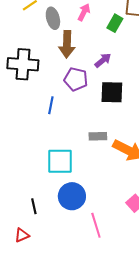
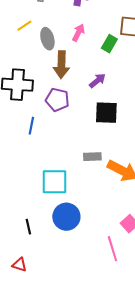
purple pentagon: (76, 79) -> (57, 100), moved
blue line: (51, 105) -> (31, 126), moved
pink line: (96, 225) -> (112, 249), moved
red triangle: (22, 235) -> (19, 265), moved, turned 42

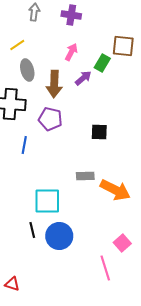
gray ellipse: (47, 39) -> (27, 70), moved
purple arrow: (97, 81) -> (83, 78), moved
black square: (106, 113) -> (99, 132), size x0.7
black line: (28, 227) -> (32, 230), moved

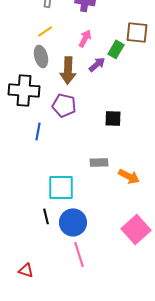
yellow line: (17, 45) -> (45, 31), moved
orange arrow: (115, 190) -> (129, 176), size x0.7
pink square: (122, 243) -> (136, 229), size x1.6
pink line: (105, 268) -> (79, 254), moved

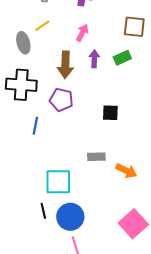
green rectangle: (116, 49) -> (122, 58), moved, turned 36
gray ellipse: (41, 56) -> (23, 43), moved
purple arrow: (97, 64) -> (94, 59), turned -48

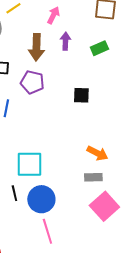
green rectangle: (122, 58) -> (99, 48), moved
gray rectangle: (96, 157) -> (93, 177), moved

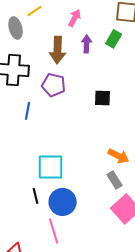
green rectangle: (99, 48) -> (114, 39), moved, turned -36
gray rectangle: (93, 177) -> (115, 180), turned 60
pink line: (47, 231) -> (54, 231), moved

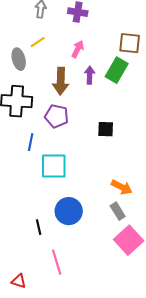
green rectangle: (114, 39) -> (117, 70), size x1.4
cyan square: (51, 167) -> (54, 166), moved
blue circle: (63, 202) -> (69, 211), moved

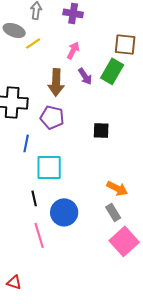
gray ellipse: (19, 59) -> (14, 30), moved, turned -55
purple arrow: (90, 75) -> (85, 76), turned 144
black line: (39, 227) -> (34, 198), moved
pink line: (57, 262) -> (39, 235), moved

